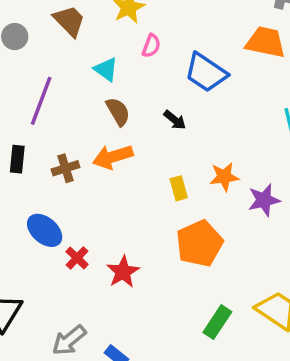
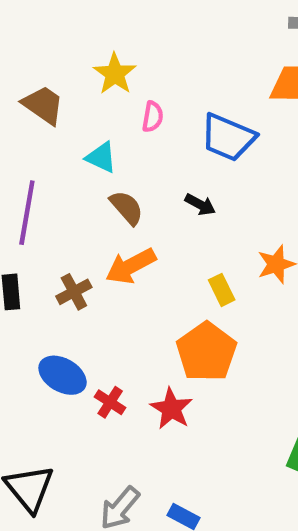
orange pentagon: (199, 243) -> (206, 352), moved

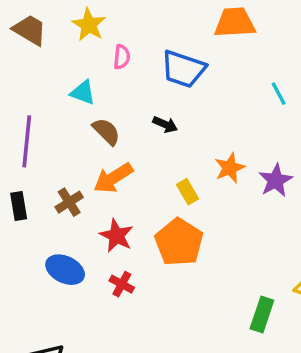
brown trapezoid: (43, 105) -> (30, 30), moved
red cross: (110, 402) -> (122, 284), moved
red star: (171, 409) -> (116, 236), moved

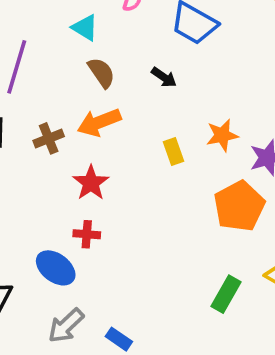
orange pentagon: (179, 242) -> (239, 206), moved
blue ellipse: (65, 270) -> (56, 268), moved
red cross: (122, 284) -> (87, 234), turned -35

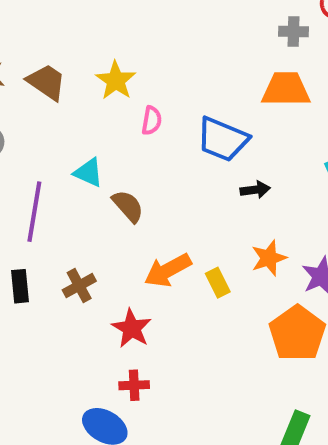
cyan triangle: (85, 28) -> (88, 173), moved
black arrow: (164, 77) -> (255, 190), moved, turned -35
orange arrow: (99, 122) -> (168, 270), moved

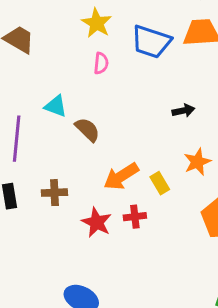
yellow star: (116, 81) -> (97, 23), moved
blue trapezoid: (223, 139) -> (151, 42), moved
brown cross: (79, 286) -> (54, 193), turned 30
red cross: (134, 385) -> (135, 217), moved

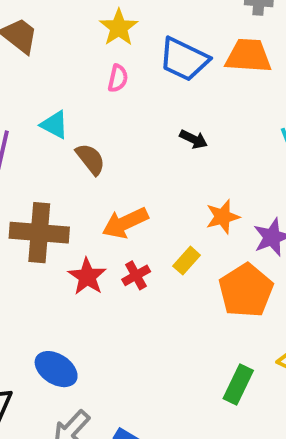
black arrow: (183, 111) -> (194, 139), moved, turned 30
yellow rectangle: (160, 183) -> (187, 261), moved, turned 65
brown cross: (54, 193) -> (39, 233), size x1.8
red cross: (135, 217) -> (136, 275), turned -30

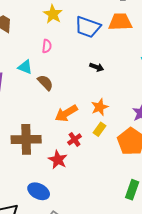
pink semicircle: (118, 78) -> (47, 46), moved
orange star: (223, 217) -> (100, 107), moved
brown cross: (39, 233) -> (26, 139), moved
red star: (87, 277) -> (58, 160), moved

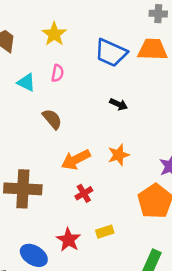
yellow star: (53, 14) -> (54, 34), moved
cyan triangle: (25, 67) -> (26, 82), moved
yellow rectangle: (99, 129) -> (105, 232), moved, turned 32
red star: (58, 160) -> (68, 240), moved

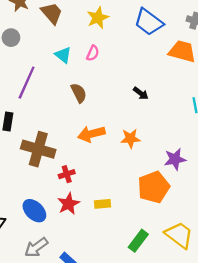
blue trapezoid: (111, 53) -> (149, 22), moved
red cross: (84, 193) -> (67, 174), moved

